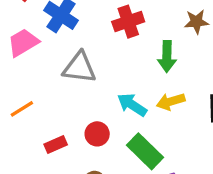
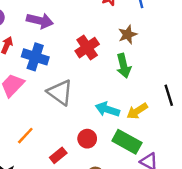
brown star: (196, 22) -> (128, 35), moved
gray triangle: (79, 68) -> (60, 92), turned 44
yellow arrow: (171, 102) -> (137, 111), moved

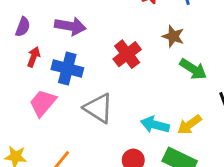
brown star: (128, 35) -> (173, 36), turned -30
green arrow: (124, 66) -> (193, 69), moved, turned -40

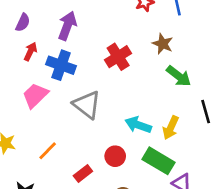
purple arrow: (70, 26) -> (67, 26), turned -84
yellow arrow: (189, 125) -> (171, 128), turned -35

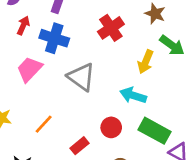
yellow arrow: (171, 128) -> (146, 62), moved

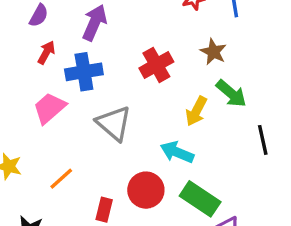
blue cross: (54, 38) -> (84, 72), turned -32
red circle: (111, 127) -> (146, 190), size x1.4
red rectangle: (80, 146) -> (104, 210), turned -42

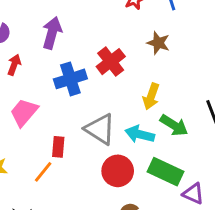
blue cross: (84, 72) -> (70, 79), moved
green arrow: (231, 93) -> (174, 125), moved
gray triangle: (114, 123) -> (100, 129), moved
red rectangle: (104, 210) -> (58, 147), moved

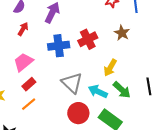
red rectangle: (58, 147) -> (29, 84), moved, turned 32

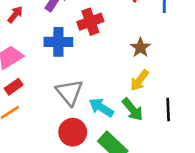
brown star: (122, 33) -> (140, 48), moved
red cross: (88, 39) -> (90, 22), moved
yellow arrow: (110, 68) -> (140, 80), moved

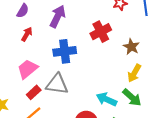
red cross: (90, 22) -> (101, 32), moved
gray triangle: (69, 92) -> (57, 84), moved, turned -35

